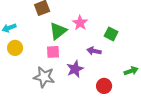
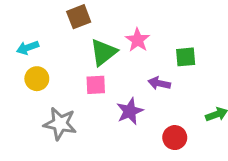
green square: (111, 34) -> (186, 57), turned -32
gray star: (44, 77) -> (60, 124), moved

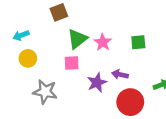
pink star: (138, 40) -> (103, 42), moved
purple arrow: (159, 83) -> (120, 74), moved
red circle: (175, 138) -> (130, 102), size x1.5

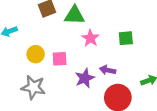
green triangle: (77, 39) -> (74, 15), moved, turned 40
yellow circle: (28, 58) -> (36, 54), moved

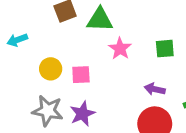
purple arrow: (108, 70) -> (155, 89), moved
purple star: (85, 78) -> (82, 114), moved

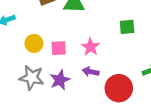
pink star: (120, 49) -> (91, 47), moved
purple arrow: (155, 89) -> (91, 72), moved

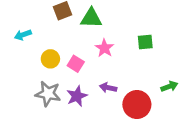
pink star: (91, 47) -> (104, 48), moved
pink square: (59, 48) -> (76, 64), turned 35

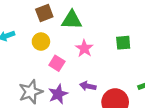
yellow circle: (50, 59) -> (41, 42), moved
gray star: (48, 94) -> (31, 92), turned -30

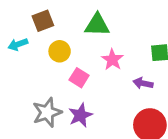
brown square: (44, 13) -> (43, 21), moved
purple arrow: (88, 86) -> (143, 83), moved

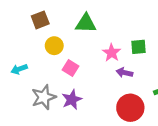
cyan arrow: (18, 44) -> (19, 69), moved
pink star: (112, 60) -> (112, 53), moved

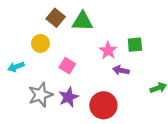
brown square: (40, 20) -> (56, 18), moved, turned -30
yellow circle: (54, 46) -> (40, 43), moved
red circle: (130, 108) -> (103, 105), moved

